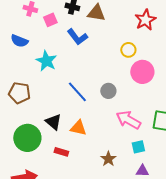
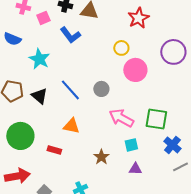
black triangle: (53, 122) -> (39, 96), moved

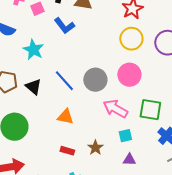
yellow circle: (121, 48) -> (131, 39), moved, size x1.5
pink circle: (135, 70) -> (129, 75), moved
gray circle: (101, 89) -> (95, 80), size x1.5
red rectangle: (54, 150) -> (67, 151), moved

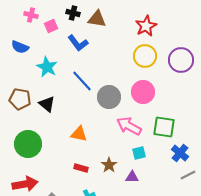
blue line: (64, 81) -> (82, 81), moved
purple triangle: (129, 160) -> (132, 177), moved

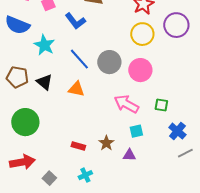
blue semicircle: (20, 47) -> (17, 25), size x1.4
purple circle: (181, 60) -> (176, 25), moved
gray circle: (109, 97) -> (109, 62), moved
green square: (164, 127) -> (161, 105), size x0.6
orange triangle: (79, 134) -> (76, 89), moved

